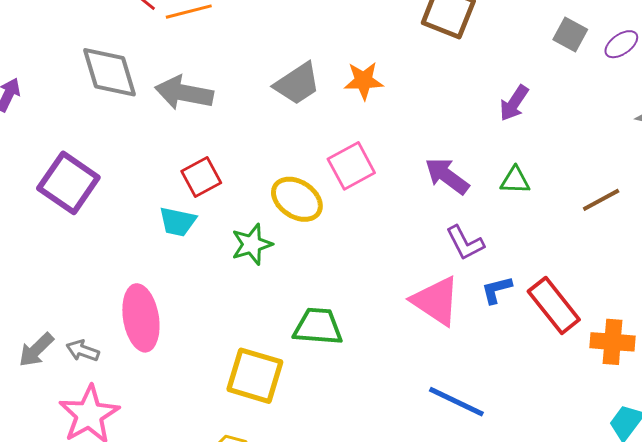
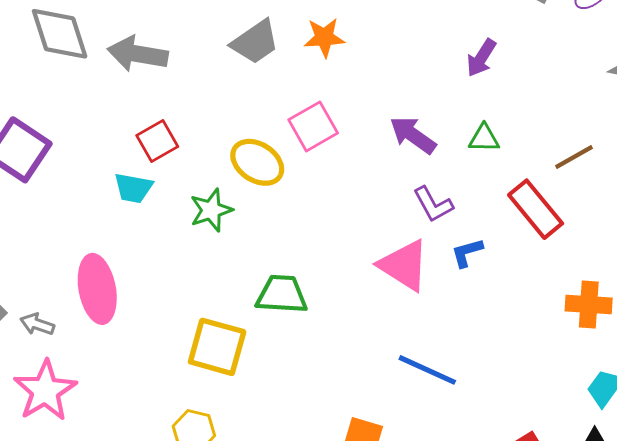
red rectangle: (554, 306) -> (536, 209), moved

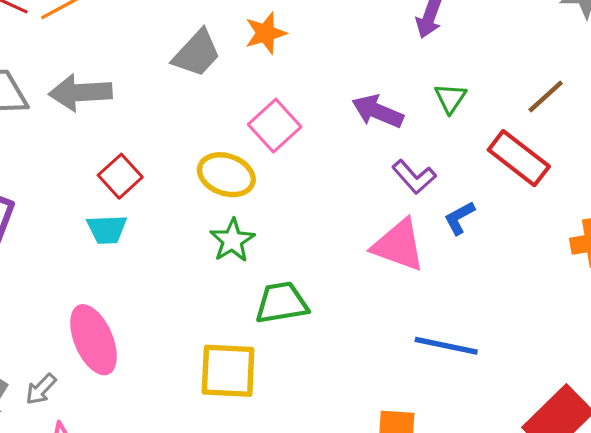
green triangle: (484, 138) -> (450, 98), turned -44
green star: (211, 210) -> (232, 240), moved
gray arrow: (37, 324) -> (41, 389), turned -52

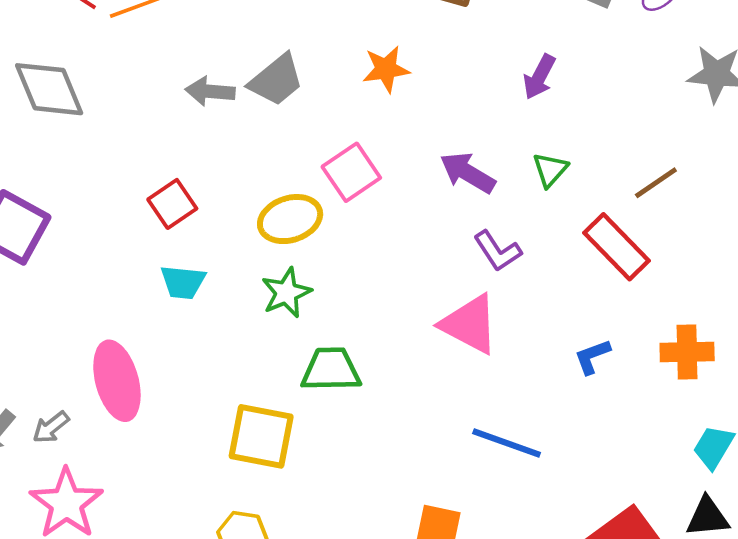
orange star: (266, 33) -> (386, 69), moved
gray arrow: (80, 92) -> (210, 91), moved, size x0.7
yellow ellipse: (226, 175) -> (290, 219), turned -46
blue L-shape: (459, 218) -> (592, 357), moved
cyan trapezoid: (107, 229) -> (183, 282), moved

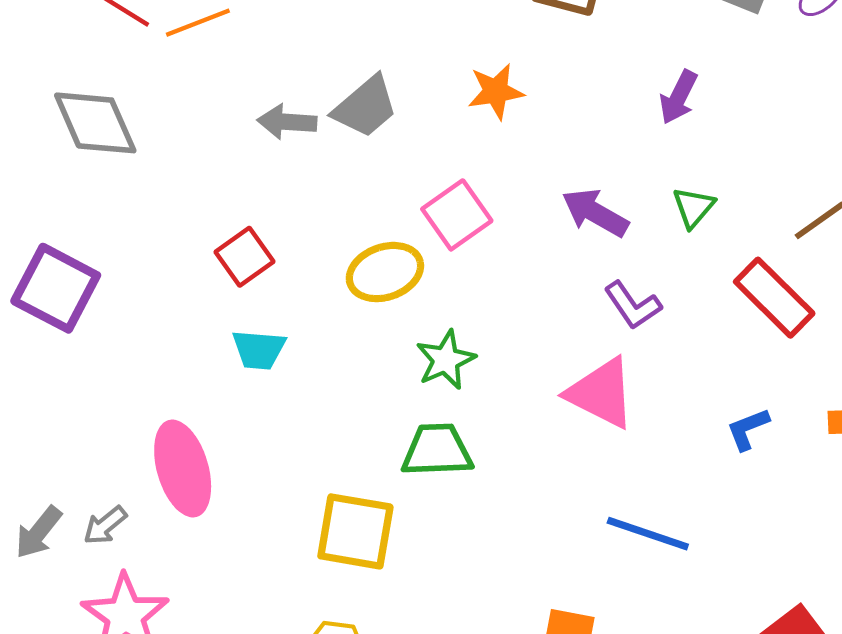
green star: (286, 293) -> (446, 360), moved

